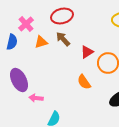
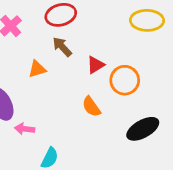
orange triangle: (41, 42) -> (37, 69), moved

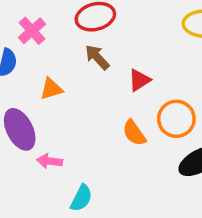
orange triangle: (37, 69) -> (51, 89), moved
orange circle: (125, 80) -> (176, 119), moved

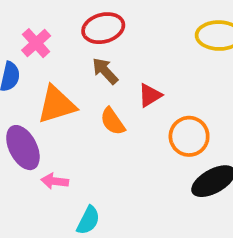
orange triangle: (51, 89) -> (57, 105), size x1.6
orange semicircle: (134, 133) -> (113, 121), moved

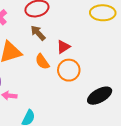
orange circle: (189, 136) -> (69, 70), moved

